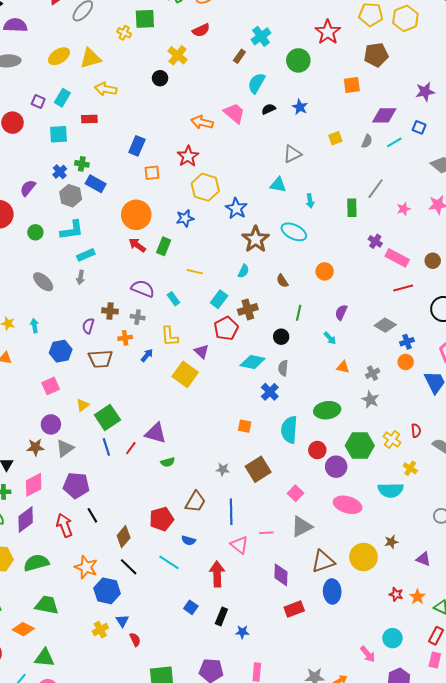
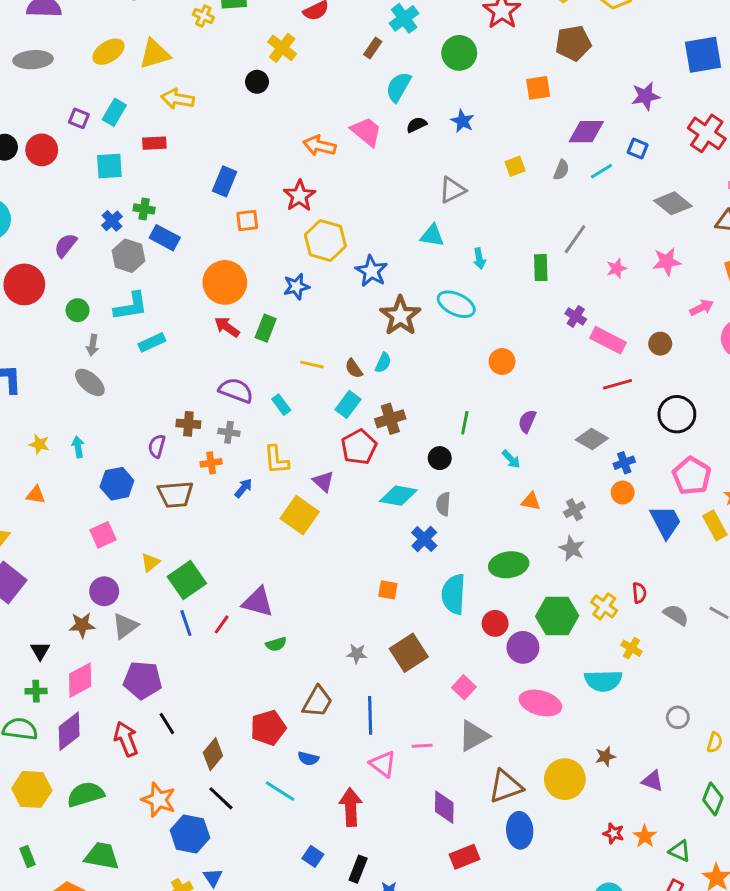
gray arrow: (80, 277) -> (93, 345), moved
brown semicircle: (282, 281) -> (354, 368), moved

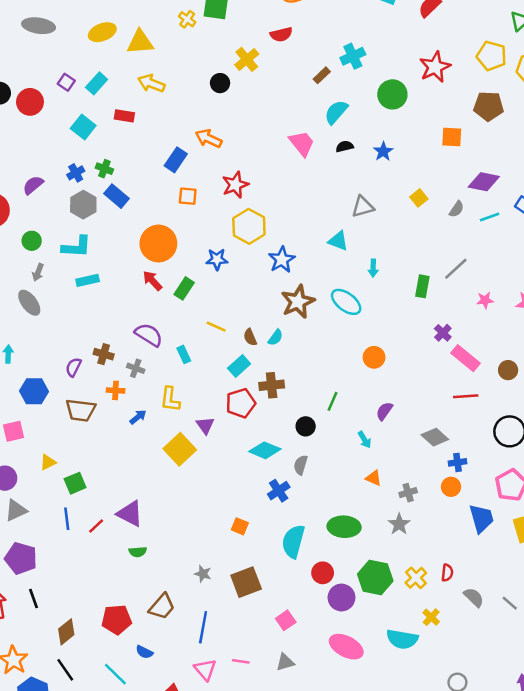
orange arrow: (319, 146) -> (208, 138), moved
cyan square: (109, 166) -> (83, 127), turned 30
yellow square: (515, 166) -> (419, 198), turned -30
green square: (187, 580) -> (75, 483), size x0.7
gray triangle: (474, 736) -> (285, 662), size x0.7

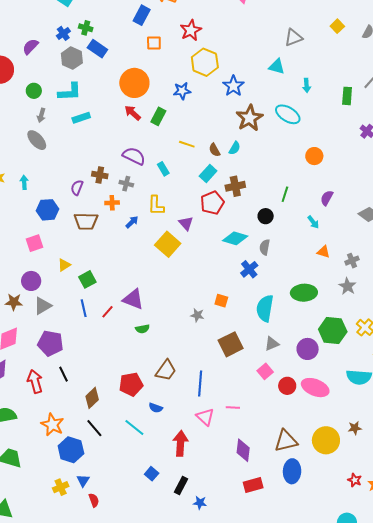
red circle: (323, 573) -> (287, 386), moved
gray star: (203, 574) -> (197, 315), moved
gray triangle: (285, 662) -> (272, 344), moved

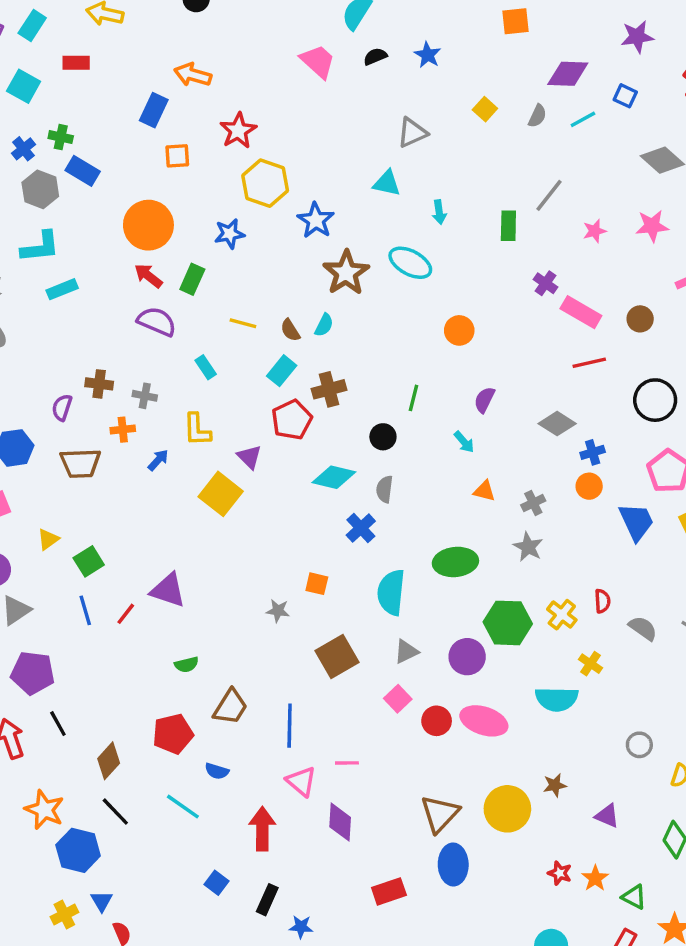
purple semicircle: (134, 156) -> (157, 321), moved
green semicircle: (142, 329) -> (187, 665), moved
brown triangle: (286, 441) -> (440, 814), turned -30
purple diamond: (243, 450) -> (340, 822), moved

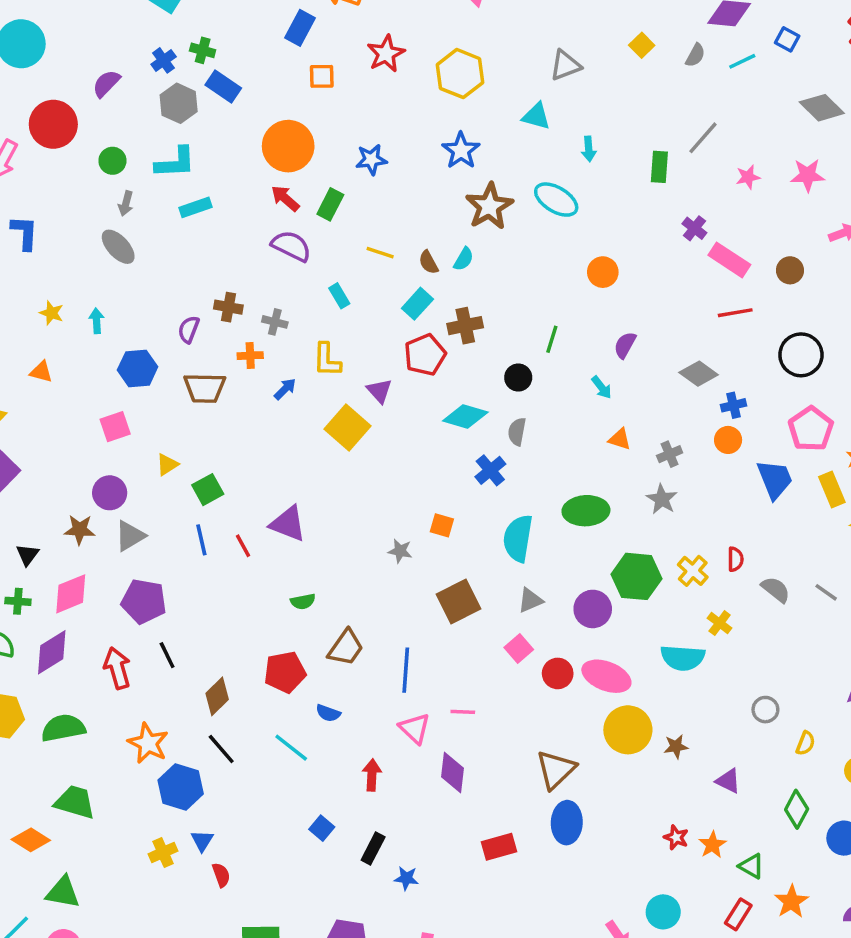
yellow hexagon: (265, 183) -> (460, 74), moved
red line: (126, 614) -> (243, 546), turned -70
yellow circle: (507, 809) -> (628, 730), moved
red arrow: (262, 829) -> (372, 775), size x0.7

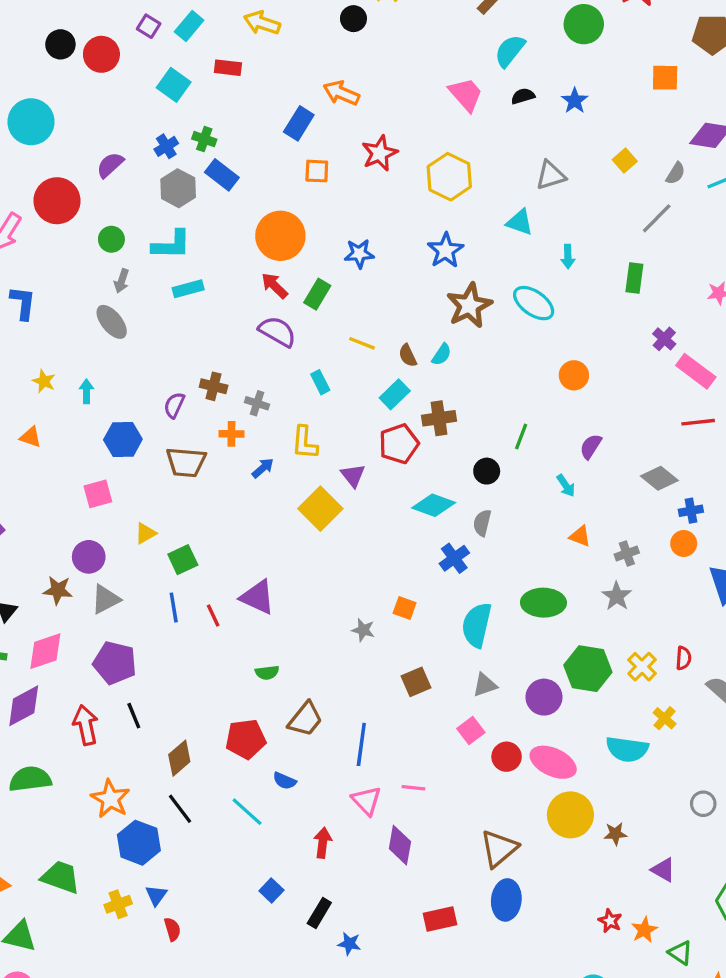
gray line: (703, 138) -> (657, 218), moved
brown square: (458, 601) -> (416, 682), size x0.7
green trapezoid: (75, 802) -> (61, 877), moved

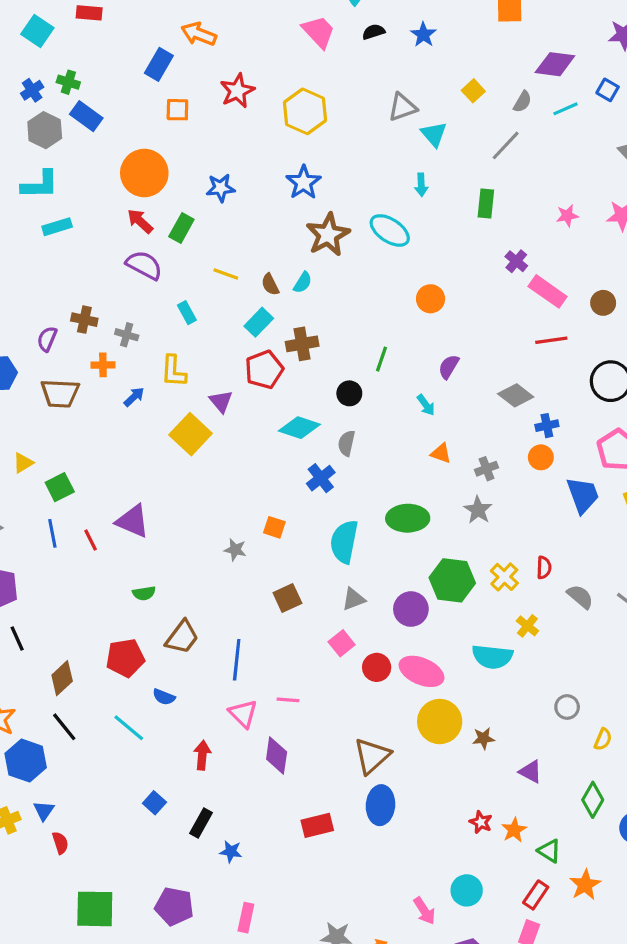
cyan triangle: (520, 222) -> (434, 134), moved, turned 32

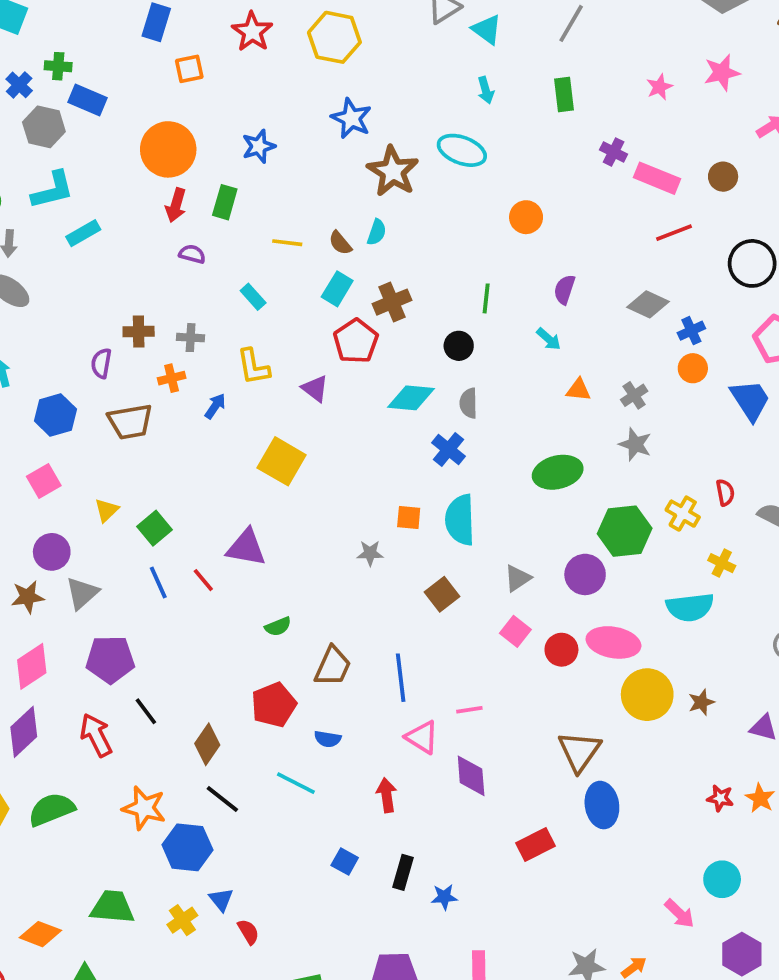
red arrow: (140, 221) -> (176, 205), turned -104
purple semicircle: (144, 265) -> (192, 254), size x0.6
yellow square: (191, 434) -> (282, 461), moved
cyan semicircle: (344, 542) -> (460, 520), moved

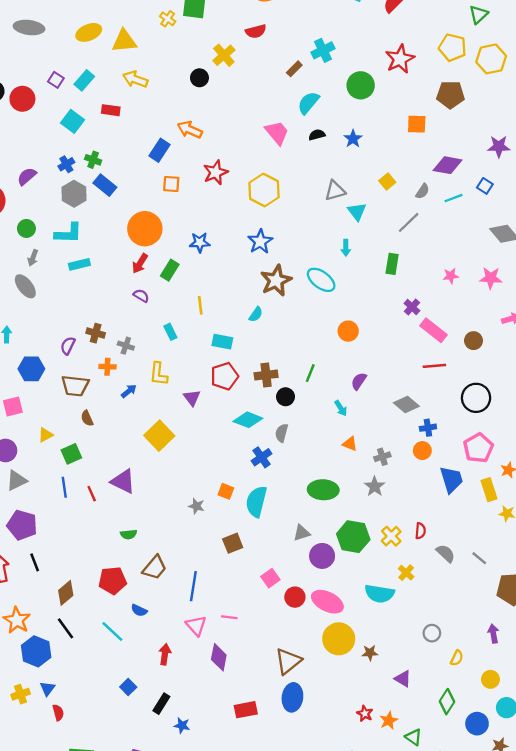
yellow line: (287, 243) -> (200, 305), turned 60
brown semicircle: (340, 243) -> (87, 418), moved
cyan rectangle: (337, 289) -> (222, 342), turned 54
brown cross: (392, 302) -> (266, 375), moved
gray triangle: (517, 578) -> (302, 533), moved

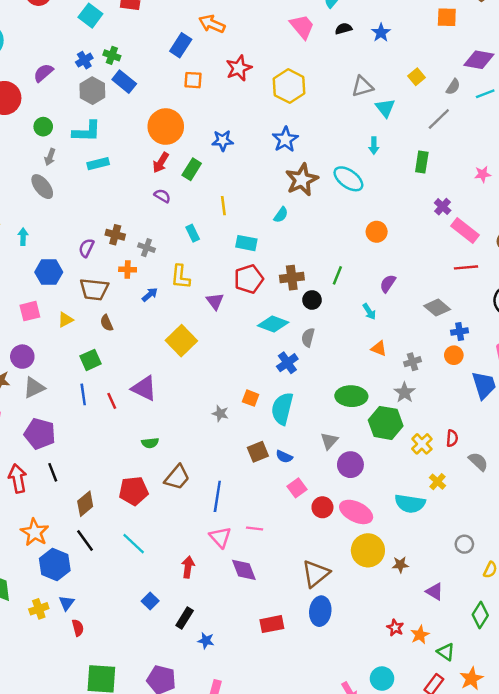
yellow triangle: (46, 435) -> (65, 320), moved
gray triangle: (302, 533) -> (329, 441), turned -30
green hexagon: (353, 537) -> (386, 423), moved
blue semicircle: (139, 610) -> (284, 457), moved
purple diamond: (219, 657) -> (244, 570), turned -32

